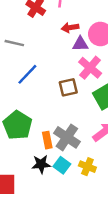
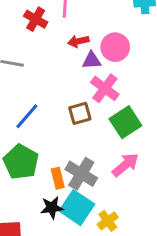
blue line: (27, 74) -> (27, 116), moved
cyan square: (62, 165) -> (77, 208), size x1.6
yellow cross: (87, 167) -> (108, 221), moved, turned 35

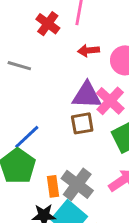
purple triangle: (92, 60) -> (87, 95), moved, size x1.5
blue line: (27, 116) -> (27, 137), moved

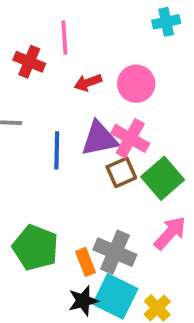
brown square: (82, 123) -> (121, 172), moved
blue line: (27, 137) -> (57, 150), moved, turned -32

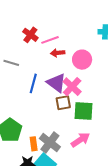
pink line: (64, 38) -> (50, 40), moved, turned 60
purple triangle: (99, 139) -> (56, 83), turned 35
green square: (163, 178) -> (83, 111), turned 30

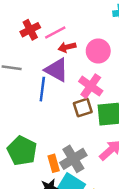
red cross: (30, 35) -> (30, 30), turned 35
purple triangle: (56, 83) -> (57, 70), moved
gray cross: (50, 143) -> (73, 159), turned 30

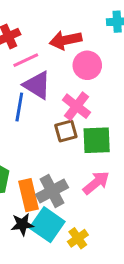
pink line: (55, 33) -> (26, 60), moved
red arrow: (67, 47) -> (66, 40), moved, size x1.5
orange rectangle: (54, 163) -> (28, 195), size x1.5

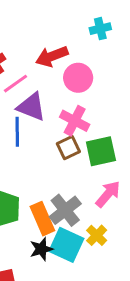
yellow cross: (78, 238) -> (97, 235), moved

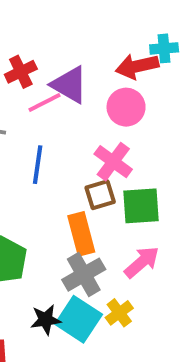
red arrow: (52, 56) -> (137, 66), moved
purple triangle: (31, 107) -> (69, 85), moved
orange rectangle: (42, 219) -> (81, 234), moved

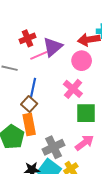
purple triangle: (69, 85) -> (53, 47), turned 45
brown square: (100, 195) -> (29, 104), moved, turned -35
orange rectangle: (81, 234) -> (29, 124), moved

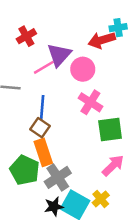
red cross: (27, 38) -> (26, 36), moved
pink circle: (82, 61) -> (83, 69), moved
gray cross: (54, 147) -> (58, 177), moved

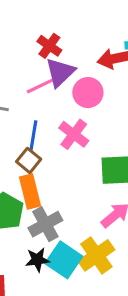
red cross: (26, 36) -> (49, 46), moved, turned -30
pink cross: (90, 102) -> (74, 134), moved
yellow cross: (101, 199) -> (96, 255), size x1.6

